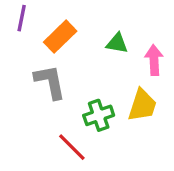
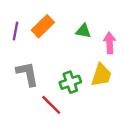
purple line: (22, 18) -> (15, 31), moved
gray L-shape: (50, 82) -> (27, 74), moved

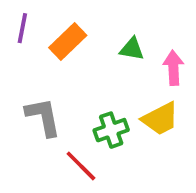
purple line: (15, 31) -> (22, 28), moved
yellow trapezoid: (101, 75) -> (160, 119), turned 45

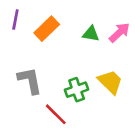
pink arrow: (173, 68) -> (119, 32), moved, turned 50
yellow trapezoid: (160, 119) -> (110, 82), turned -108

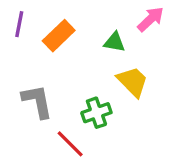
pink arrow: (119, 32) -> (151, 19), moved
yellow trapezoid: (110, 82) -> (133, 82), moved

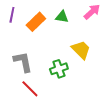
green triangle: (114, 42) -> (62, 17), moved
red line: (70, 144) -> (30, 89), moved

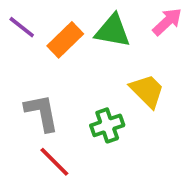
purple line: (12, 15) -> (22, 27), turned -63
green triangle: (62, 17) -> (113, 31), size x1.5

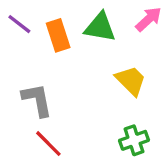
orange rectangle: (65, 40) -> (58, 35), turned -64
green cross: (107, 125) -> (134, 140), moved

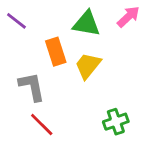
orange rectangle: (58, 35) -> (56, 52), moved
yellow trapezoid: (131, 81) -> (88, 66), moved, turned -96

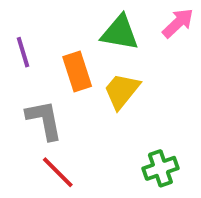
purple line: (16, 21) -> (23, 52), moved, turned 35

